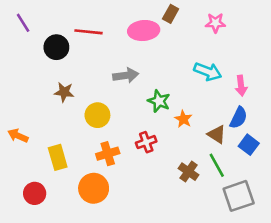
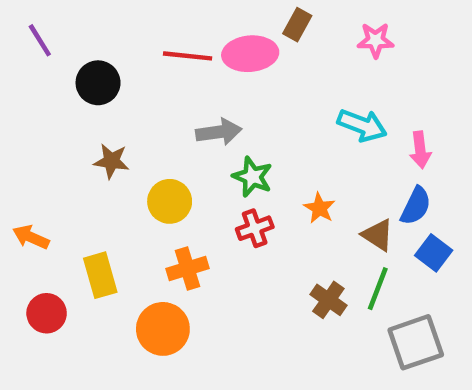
red line: (88, 32) -> (188, 56), moved
green star: (159, 101) -> (252, 177), moved
red cross: (146, 142) -> (255, 228), moved
green line: (217, 165) -> (378, 289), turned 50
red circle: (35, 193) -> (47, 313), moved

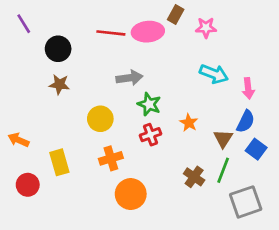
pink star: (375, 40) -> (206, 28), moved
brown star: (111, 161) -> (59, 84), moved
brown triangle: (378, 235) -> (223, 139), turned 30
orange circle: (163, 329) -> (131, 194), moved

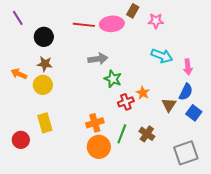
yellow circle: (100, 119) -> (43, 85), moved
red cross: (150, 135) -> (126, 102), moved
orange arrow: (18, 140) -> (19, 74), moved
orange cross: (111, 158) -> (95, 123), moved
green line: (223, 170) -> (122, 134), moved

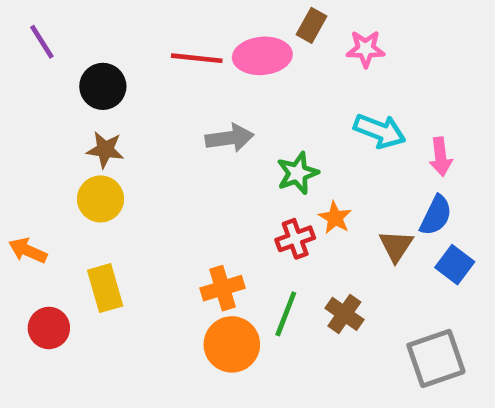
orange arrow: (19, 74) -> (28, 251), moved
green star: (113, 79) -> (298, 173), moved, turned 30

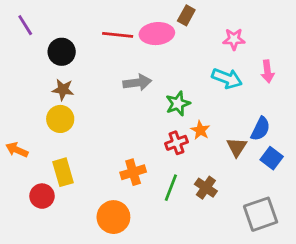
pink star: (366, 49) -> (234, 39), moved
pink arrow: (441, 157) -> (268, 71), moved
red circle: (49, 328) -> (42, 196), moved
orange circle: (232, 344) -> (113, 217), moved

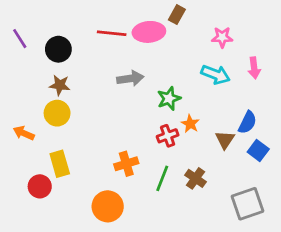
purple line: (25, 25) -> (20, 39), moved
orange arrow: (17, 150) -> (24, 133), moved

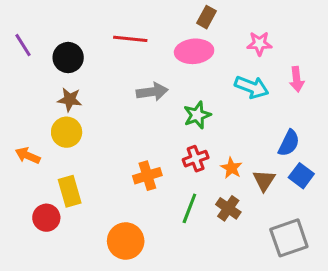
pink ellipse: (149, 32) -> (194, 51), moved
orange star: (190, 124) -> (231, 168), moved
brown triangle: (225, 140) -> (264, 180), moved
orange cross: (126, 164) -> (147, 176), moved

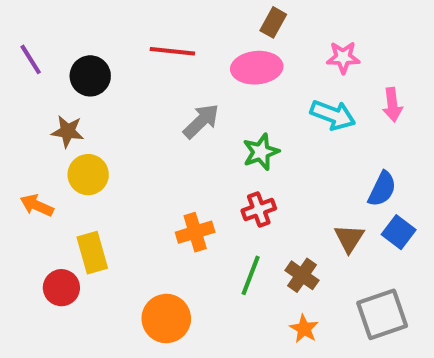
gray arrow: (152, 92) -> (201, 121), turned -36
brown star: (70, 100) -> (68, 131), moved
orange star: (231, 168) -> (304, 329), moved

